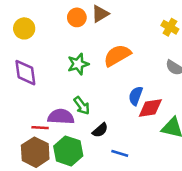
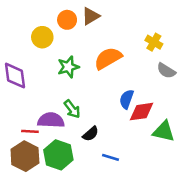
yellow cross: (170, 27) -> (154, 42), moved
yellow circle: (24, 28) -> (42, 37), moved

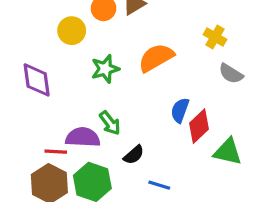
red diamond: (141, 112) -> (199, 126), turned -35

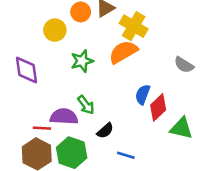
yellow cross: (215, 37) -> (134, 26), moved, size x1.5

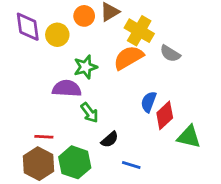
gray semicircle: (184, 65) -> (170, 54), moved
purple diamond: (26, 70) -> (28, 27), moved
purple semicircle: (64, 117) -> (67, 88), moved

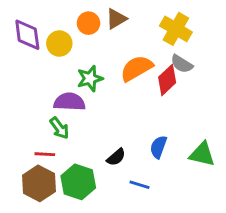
yellow cross: (139, 31) -> (176, 29), moved
blue semicircle: (149, 102) -> (158, 147), moved
green arrow: (90, 113) -> (59, 128), moved
red diamond: (165, 115) -> (167, 80), moved

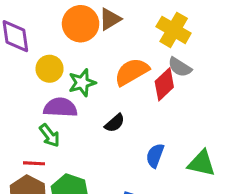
orange circle: (88, 23) -> (81, 24), size x1.5
yellow circle: (59, 44) -> (50, 69), moved
black semicircle: (116, 157) -> (115, 123), moved

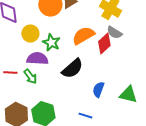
green star: (82, 83) -> (51, 43), turned -30
black semicircle: (115, 123) -> (72, 69), size x1.6
red line: (34, 163) -> (10, 73), moved

